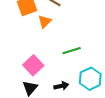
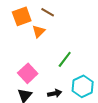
green line: (72, 51) -> (65, 59), turned -36

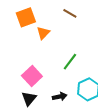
brown line: (48, 12) -> (70, 13), moved

